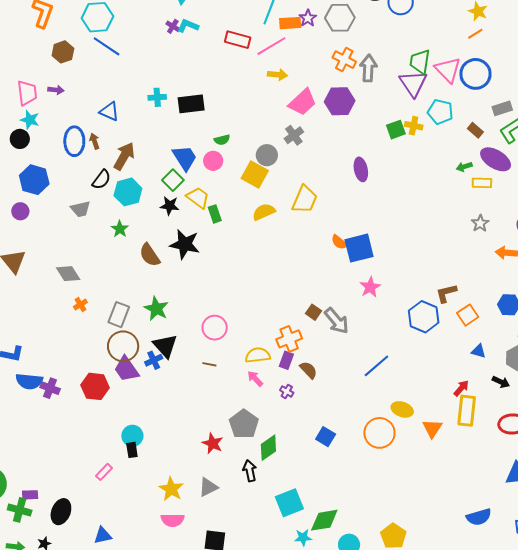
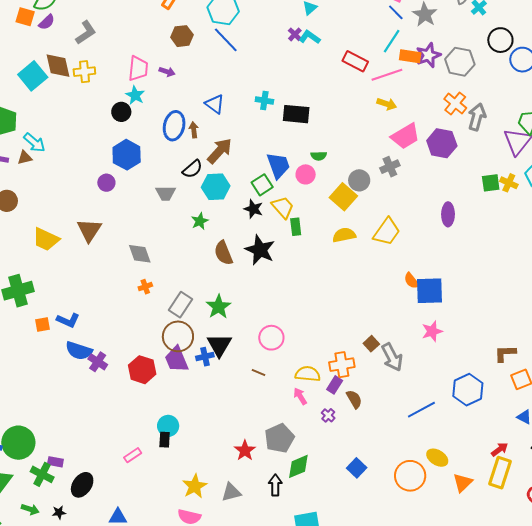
purple star: (308, 18) -> (428, 55), size x1.4
blue hexagon: (424, 317) -> (468, 390), moved

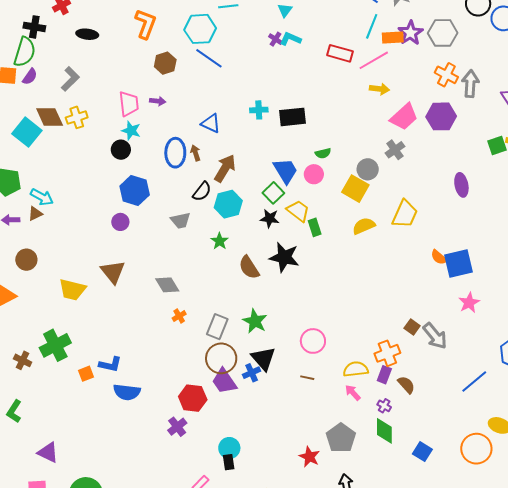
purple cross: (98, 362) -> (177, 427), moved, turned 30
green diamond: (298, 466) -> (384, 431), moved, turned -56

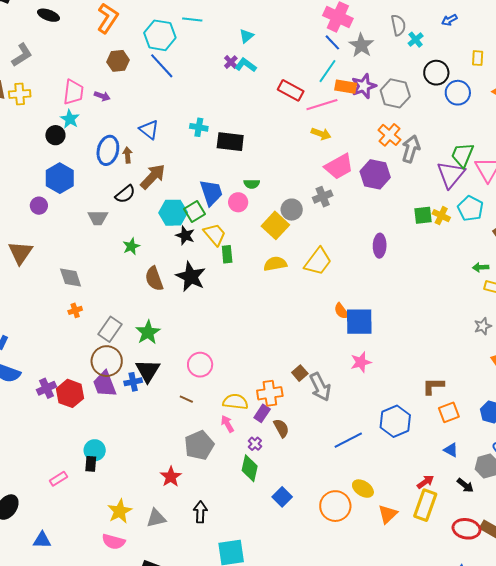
cyan hexagon: (228, 204) -> (173, 213), moved
purple cross: (177, 427) -> (46, 388), moved
gray pentagon: (341, 438) -> (199, 445), moved

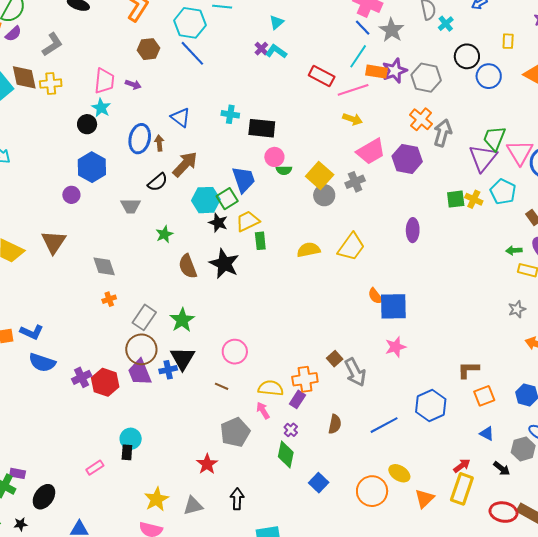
pink circle: (238, 202) -> (274, 157), moved
yellow square: (275, 225) -> (320, 176), moved
yellow trapezoid: (215, 234) -> (248, 221), turned -75
brown semicircle: (281, 428) -> (335, 424), moved, turned 42

